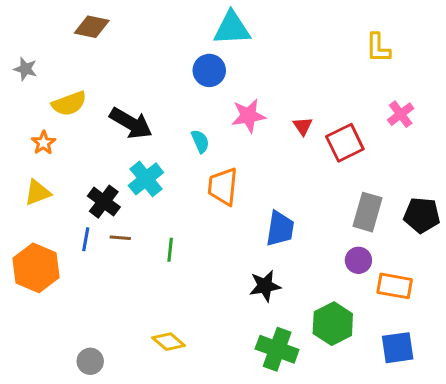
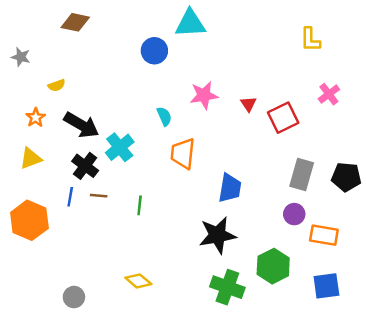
blue circle: (209, 70) -> (154, 51), moved
yellow semicircle: (69, 104) -> (57, 85), size x0.6
black arrow: (131, 123) -> (81, 125), moved
black star: (265, 286) -> (218, 235), size x1.4

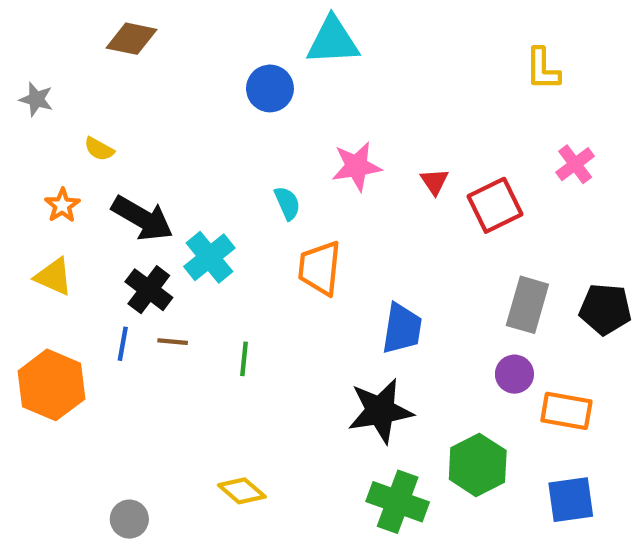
yellow semicircle: (57, 85) -> (99, 149), turned 49
yellow triangle: (31, 158) -> (54, 277), turned 45

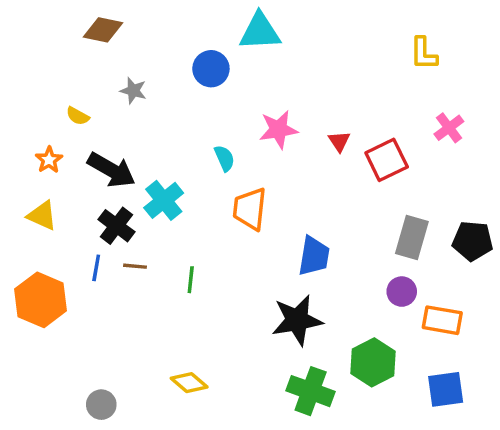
gray star: (36, 99) -> (133, 91), moved

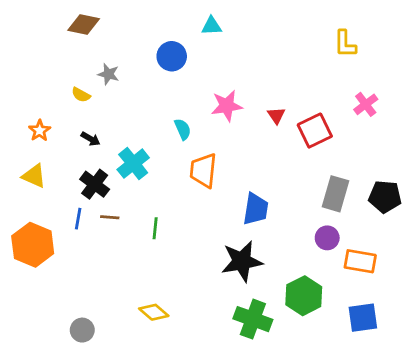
cyan triangle: (260, 32) -> (212, 26), size x0.6
yellow semicircle: (78, 116) -> (81, 95), moved
black arrow: (111, 170) -> (91, 139), size x0.5

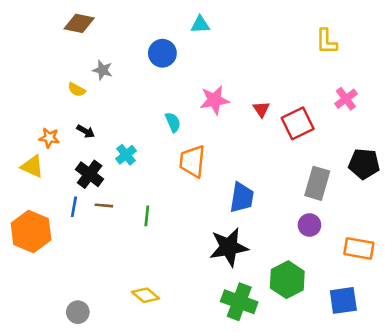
orange star: (40, 131) -> (49, 138), moved, turned -30
cyan cross: (133, 164) -> (126, 155), size x0.7
black pentagon: (385, 197) -> (364, 164), moved
orange rectangle: (360, 261) -> (359, 248), moved

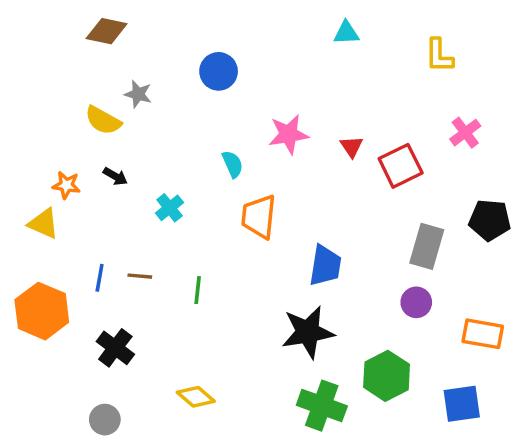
cyan triangle: (200, 25) -> (346, 33), moved
yellow semicircle: (77, 90) -> (103, 120), size x1.5
black cross: (90, 174) -> (115, 348), moved

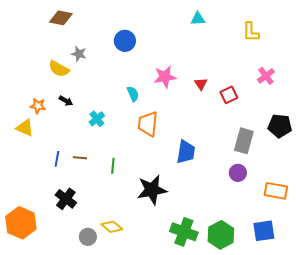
red square: (401, 166) -> (229, 95), size x0.7
orange hexagon: (42, 311) -> (21, 223), moved
black star: (308, 332) -> (152, 190), moved
green hexagon: (387, 376) -> (221, 235), moved
gray circle: (105, 420) -> (88, 237), moved

